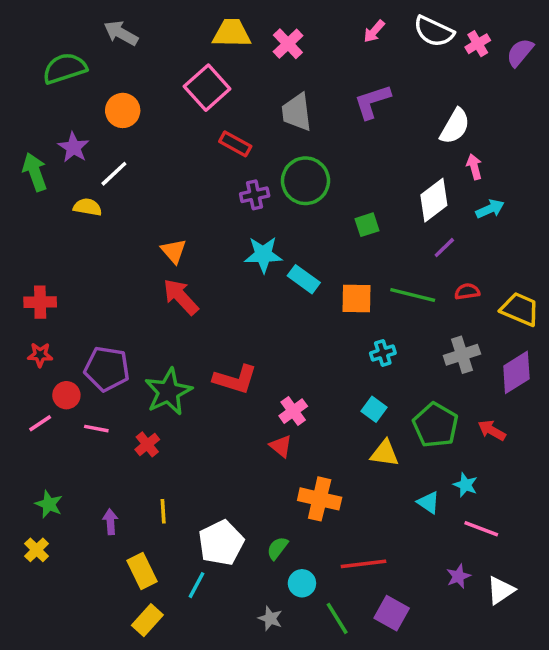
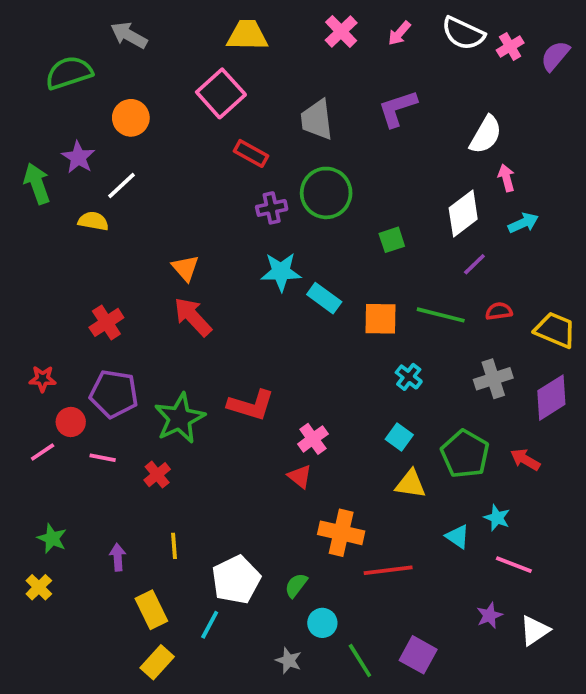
pink cross: (288, 44) -> (341, 31), moved
red cross: (40, 302) -> (106, 322), moved, turned -32
cyan cross: (383, 353) -> (409, 377), turned -35
red line: (363, 564) -> (388, 570), moved

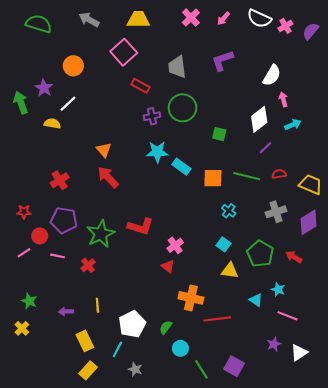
gray arrow: (129, 35) -> (89, 20), moved
green semicircle: (69, 73) -> (39, 24), moved, turned 35
green square: (392, 240) -> (219, 134), turned 32
purple arrow: (118, 557) -> (66, 312), turned -88
gray star: (289, 660) -> (135, 369), moved

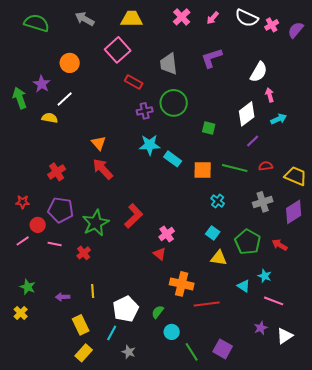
red L-shape: (141, 226) -> (134, 216), turned -60

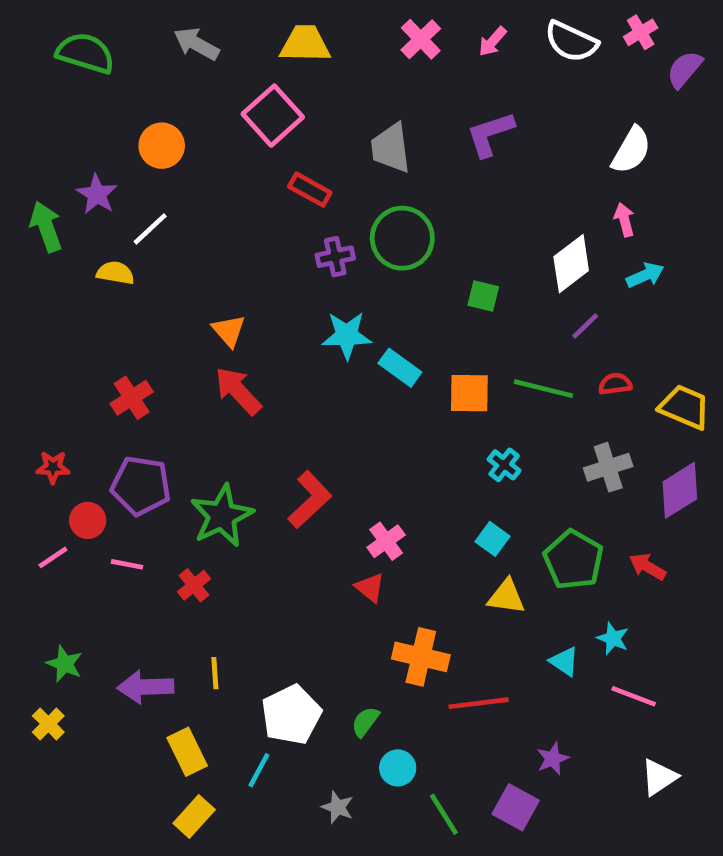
pink cross: (272, 25) -> (641, 32), moved
white semicircle: (259, 72) -> (631, 150), moved
purple arrow: (63, 297) -> (145, 687), size x1.6
purple star: (261, 328) -> (553, 759), moved
gray star: (129, 352) -> (338, 807), moved

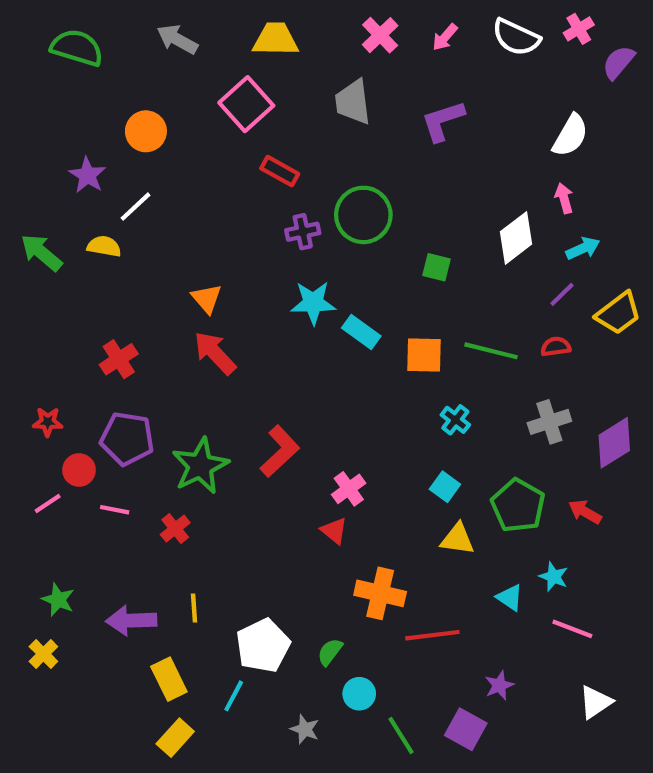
gray trapezoid: (391, 148) -> (353, 102), moved
green arrow: (46, 227) -> (41, 253), moved, turned -30
purple line: (585, 326) -> (562, 294), moved
yellow trapezoid: (685, 407) -> (618, 313), moved, turned 120

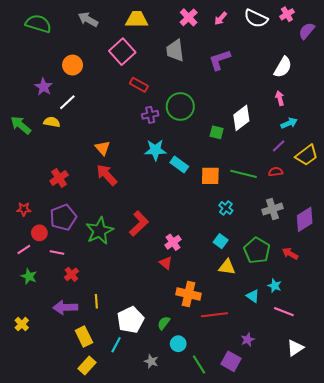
white diamond: (516, 238) -> (241, 118), moved
purple pentagon: (127, 439) -> (63, 217), turned -30
red cross: (175, 529) -> (71, 274), moved
green star: (58, 600) -> (29, 276), moved

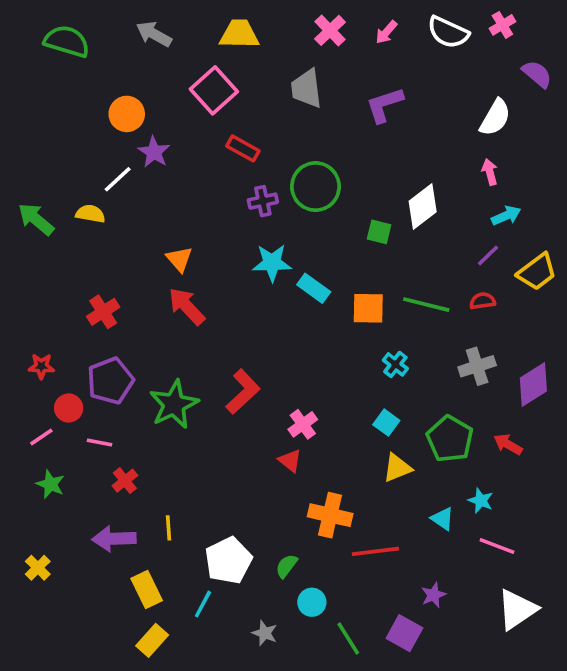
purple semicircle: (307, 31) -> (537, 74), moved, turned 90
purple star: (44, 87) -> (154, 152), moved
yellow triangle: (227, 267) -> (397, 468), turned -30
white triangle: (295, 348) -> (517, 610), size x1.4

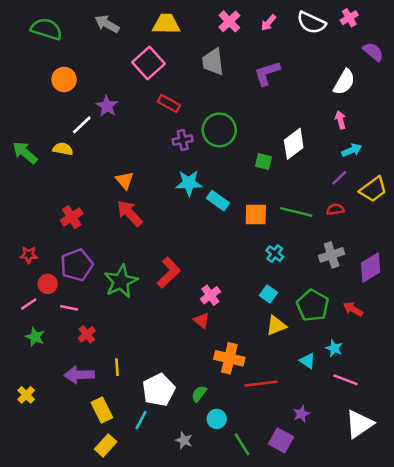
orange circle: (127, 114) -> (64, 79), moved

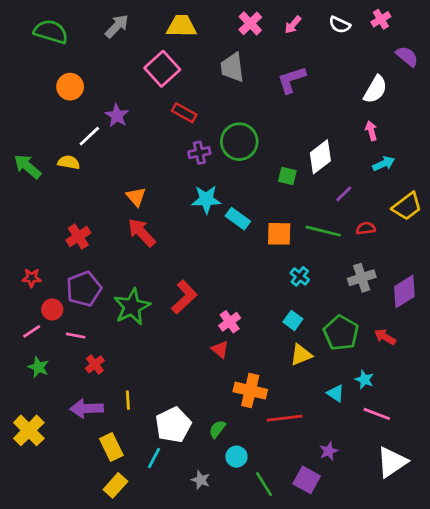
white semicircle: (311, 23) -> (340, 25), size x0.7
gray arrow: (107, 24) -> (117, 26), turned 105
purple line: (339, 178) -> (344, 194), moved
yellow cross: (26, 395) -> (29, 430), size x1.6

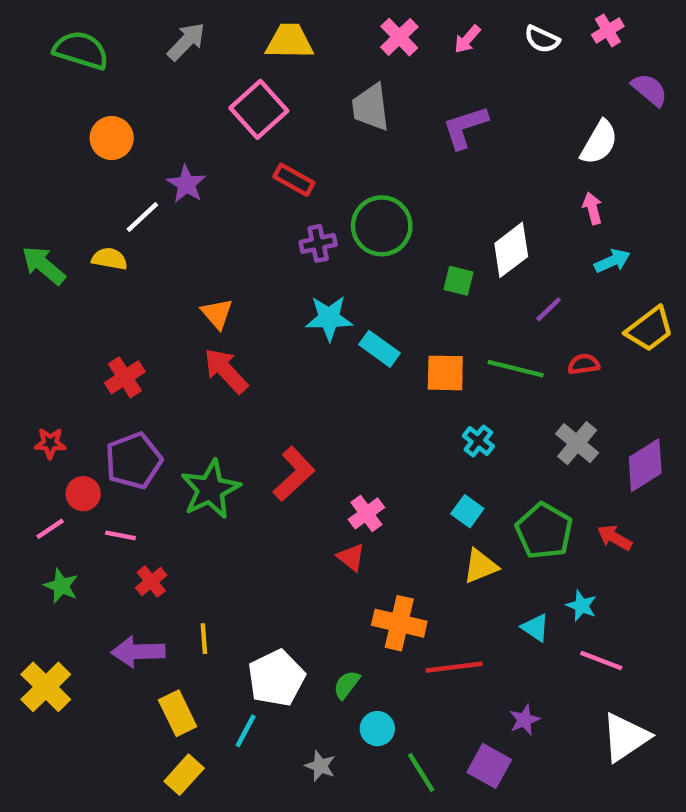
gray cross: (362, 278) -> (577, 443), turned -32

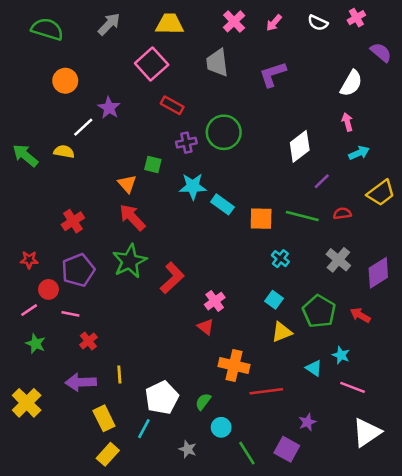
green square: (459, 281) -> (153, 164), moved
green star: (210, 489) -> (130, 261), moved

